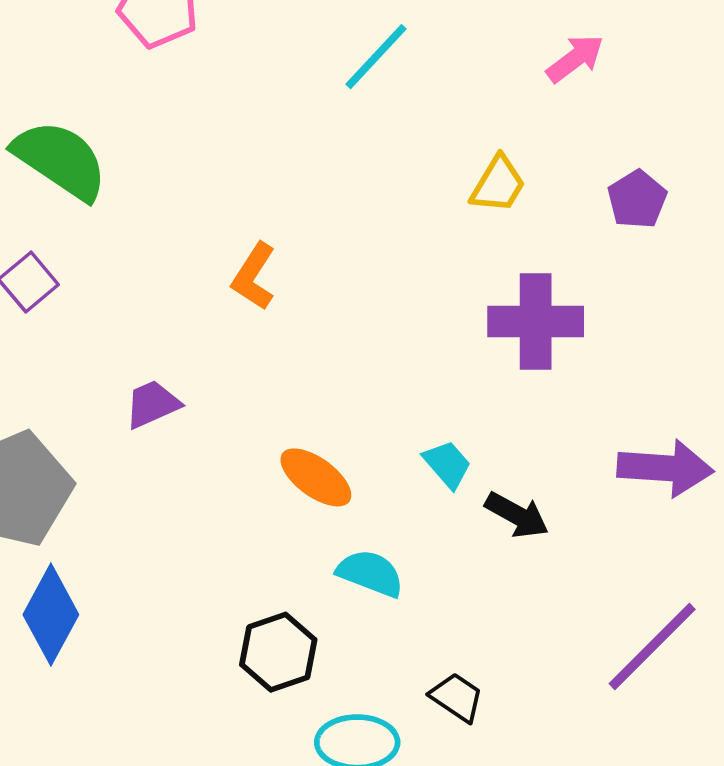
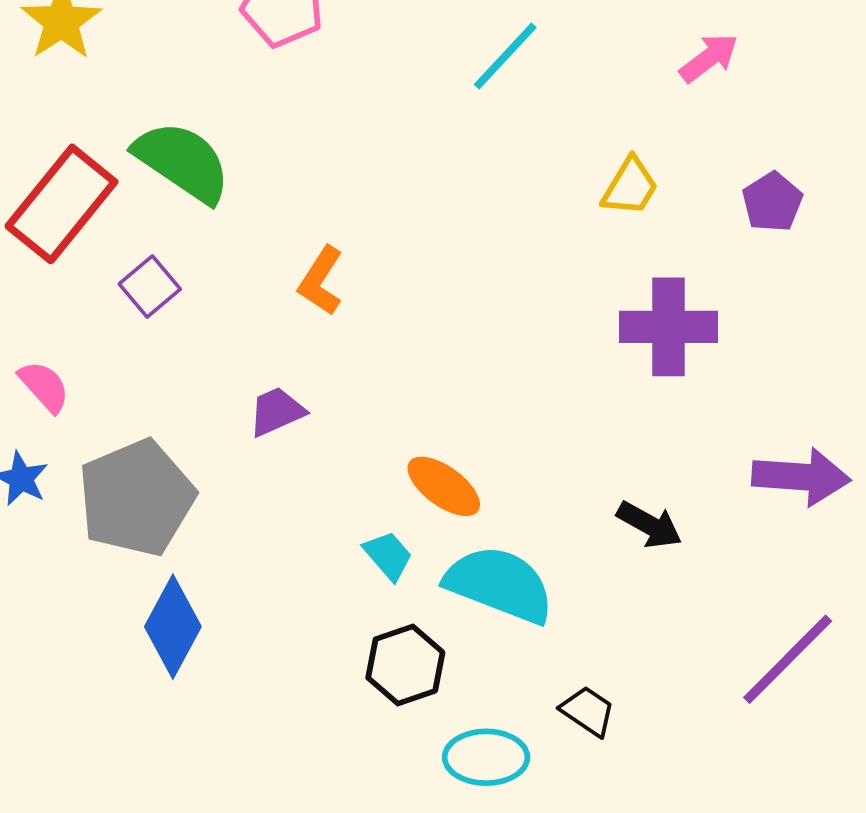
orange L-shape: (254, 276) -> (321, 281), moved
cyan trapezoid: (447, 464) -> (388, 556), moved
cyan semicircle: (370, 573) -> (499, 584), size x1.6

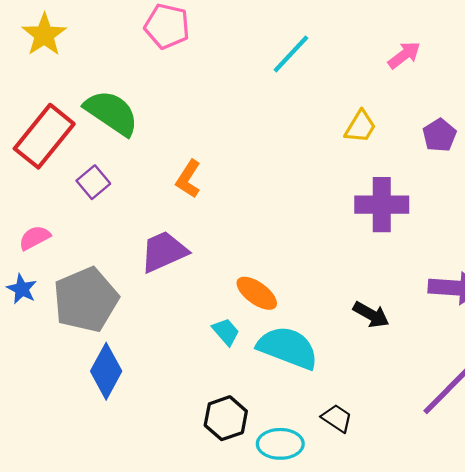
pink semicircle: (44, 386) -> (35, 238), turned -76
purple trapezoid: (277, 411) -> (164, 252), size x1.5
black hexagon: (405, 665) -> (226, 418), moved

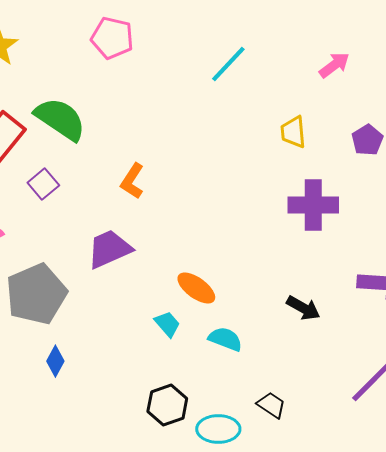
yellow trapezoid: (360, 127) -> (293, 132), turned 144
cyan semicircle: (288, 348) -> (225, 339), size x0.6
blue diamond: (106, 371) -> (55, 361), size x0.6

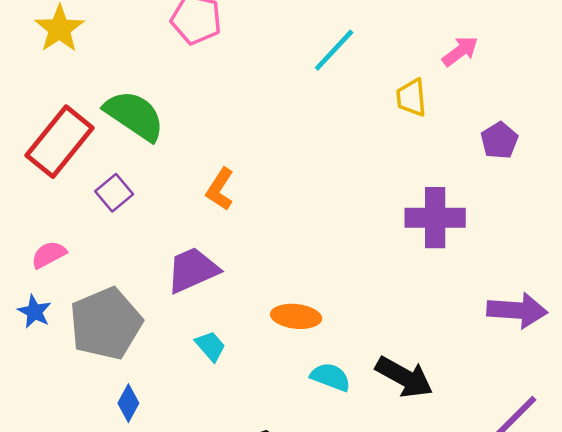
yellow trapezoid: (293, 132) -> (411, 98), moved
orange ellipse: (196, 288) -> (296, 316), turned -30
black arrow: (303, 308) -> (404, 377), moved, size x1.4
cyan trapezoid: (167, 324) -> (210, 346), moved

